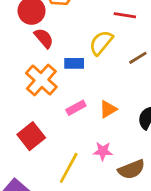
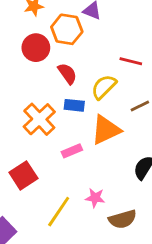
red semicircle: (44, 38) -> (67, 74), moved
orange triangle: (108, 109) -> (106, 130), moved, size x1.6

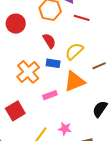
red circle: (36, 48) -> (16, 24), moved
red line: (131, 61) -> (82, 18), moved

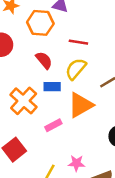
red line: (82, 18) -> (78, 42), moved

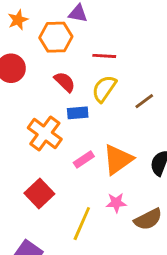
orange triangle: (81, 105) -> (118, 159), moved

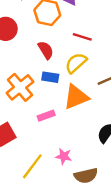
orange triangle: (118, 159) -> (76, 97), moved

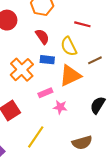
red line: (82, 37) -> (82, 24), moved
yellow semicircle: (76, 63) -> (69, 46), turned -72
pink star: (64, 156) -> (60, 107), moved

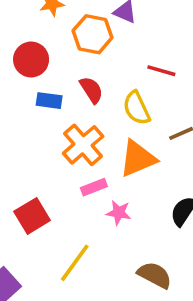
blue rectangle: (47, 60) -> (49, 101), moved
orange cross: (22, 70) -> (83, 145), moved
brown semicircle: (82, 143) -> (155, 275), turned -138

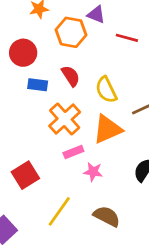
red line: (161, 71) -> (127, 38), moved
brown semicircle: (155, 275) -> (107, 216), moved

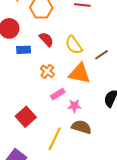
orange cross: (65, 119) -> (47, 71), size x0.6
orange triangle: (107, 129) -> (80, 73), turned 45
brown semicircle: (107, 216) -> (81, 127), moved

